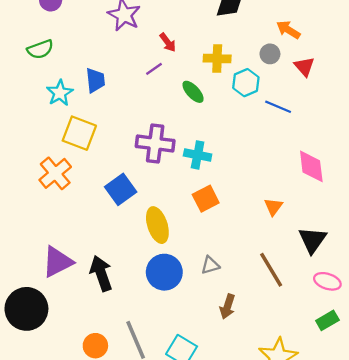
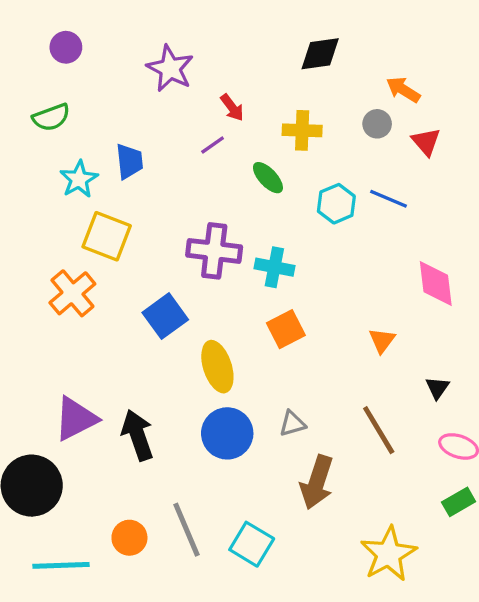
cyan hexagon: (246, 83) -> (336, 204), moved
black triangle: (312, 240) -> (437, 388), size x0.6
brown arrow: (227, 307) -> (317, 482), size x1.5

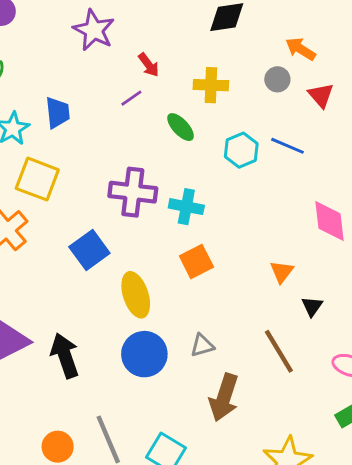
black triangle: (437, 388) -> (312, 306), moved

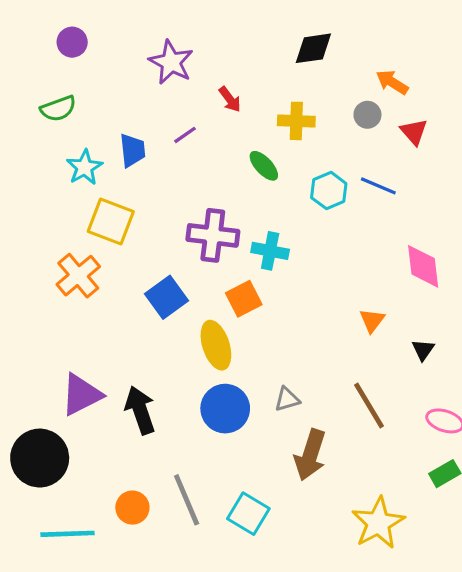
purple line: (131, 98) -> (185, 135), moved
orange square: (196, 262) -> (244, 299), moved
black triangle: (312, 306) -> (423, 350), moved

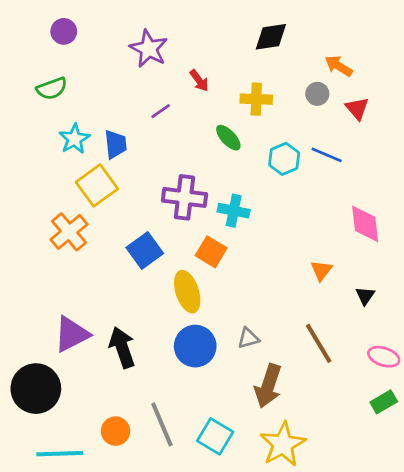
blue trapezoid: (132, 150) -> (116, 144), moved
yellow square: (111, 221) -> (97, 185), turned 33
orange square: (244, 299) -> (211, 252), turned -32
yellow star: (378, 523) -> (283, 444), moved

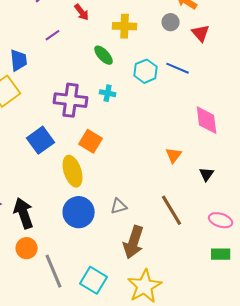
cyan cross: (234, 211) -> (108, 93), moved, size x0.7
green rectangle: (384, 402) -> (221, 254), turned 30
orange circle: (116, 431) -> (27, 248), moved

